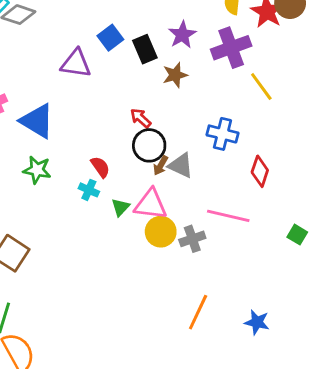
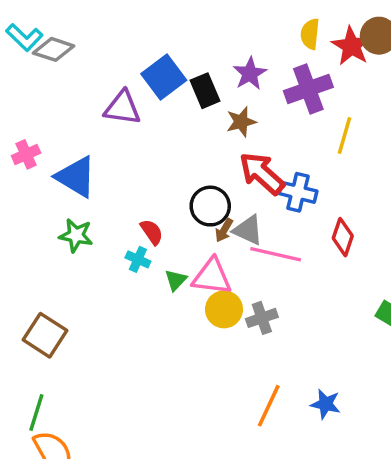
blue square: (110, 38) -> (164, 77), size x1.4
yellow line: (261, 86) -> (344, 135), turned 52
red arrow: (141, 118) -> (262, 173), moved, size x1.8
pink line: (228, 216) -> (276, 254), moved
blue star: (257, 322) -> (326, 404), moved

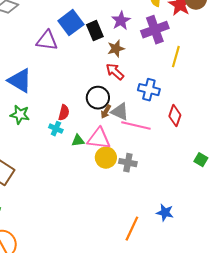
red arrow: (262, 173) -> (115, 72), moved, size x0.7
red semicircle: (152, 232) -> (64, 113), turned 49
green triangle: (176, 280) -> (78, 141), turned 40
gray cross: (262, 318) -> (128, 163), turned 30
orange line: (269, 406) -> (132, 229), moved

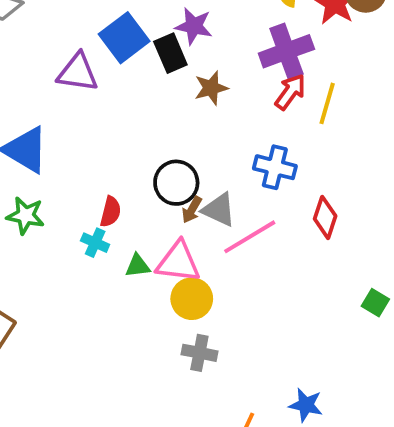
purple star: (121, 21) -> (194, 26), moved, turned -30
red arrow: (115, 72) -> (290, 92), moved, turned 84
pink line: (136, 126) -> (250, 237), turned -44
gray cross: (128, 163) -> (199, 353), moved

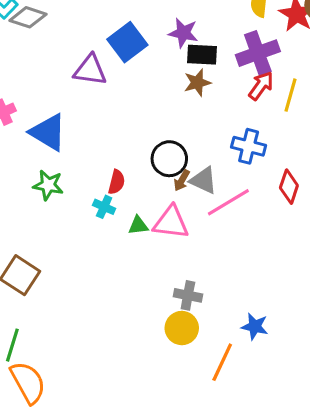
black rectangle: (170, 53) -> (202, 55), moved, turned -64
yellow circle: (192, 299) -> (182, 328), moved
blue star: (306, 405) -> (255, 326), moved

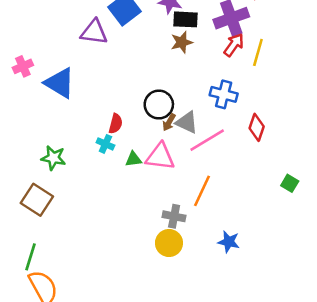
green star: (48, 185) -> (53, 158), moved
orange line: (222, 362) -> (202, 191), moved

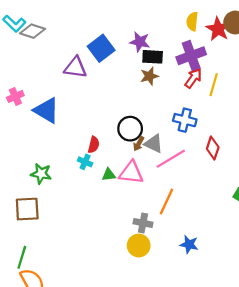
brown square: (37, 200) -> (27, 209), turned -36

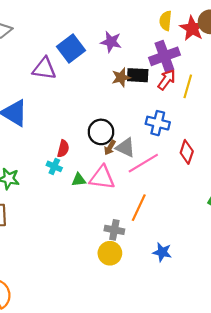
black rectangle: (153, 57) -> (138, 75), moved

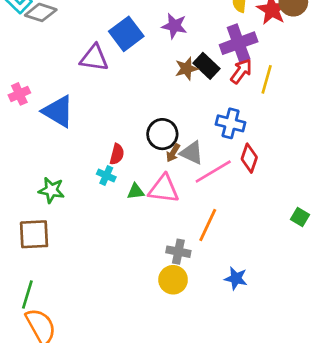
black rectangle: (138, 75) -> (206, 66), turned 40
red diamond: (187, 152) -> (249, 158), moved

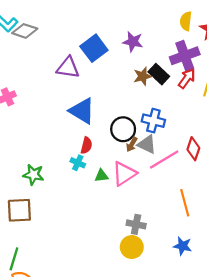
blue triangle: (58, 111) -> (82, 111), moved
blue cross: (231, 123) -> (153, 121), moved
pink triangle: (164, 189) -> (124, 174), turned -40
orange line: (208, 225) -> (185, 203), moved, turned -40

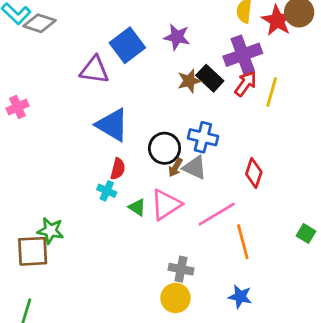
pink line: (164, 159) -> (217, 214), moved
green star: (33, 175) -> (50, 231), moved
green triangle: (102, 176) -> (137, 207), turned 40

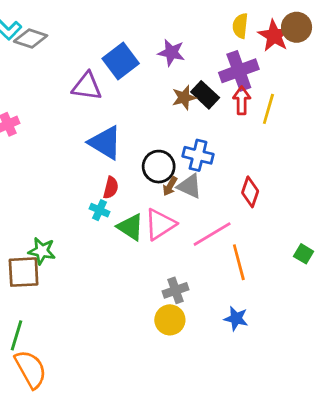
red arrow: (246, 84) -> (242, 100), turned -36
green triangle: (137, 207) -> (130, 227), size x1.5
gray cross: (181, 269) -> (176, 290), turned -30

